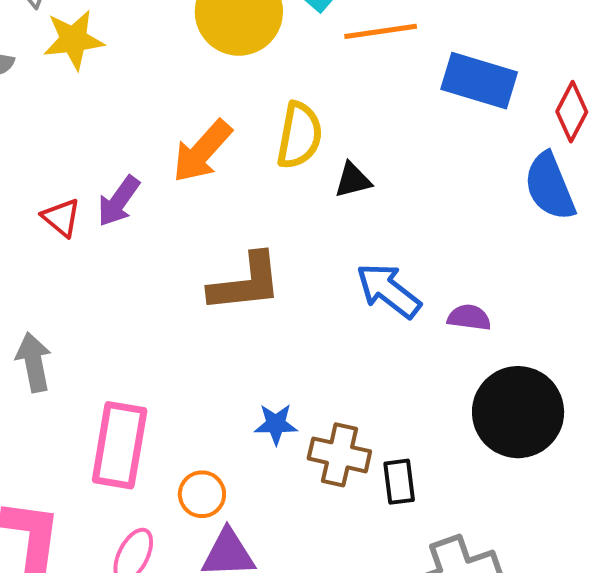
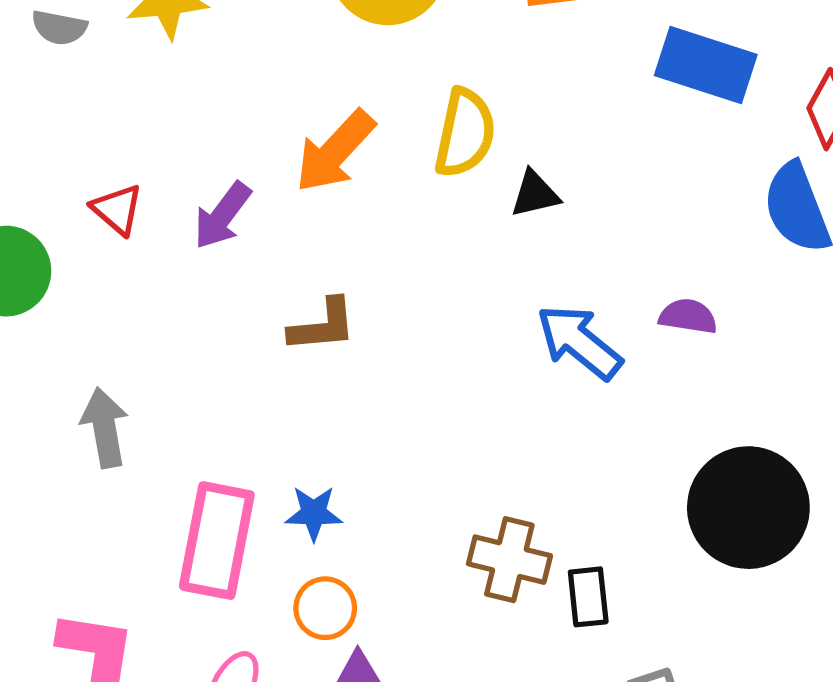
red triangle: (61, 218) -> (117, 209), moved
brown L-shape: (246, 283) -> (323, 326), moved, size x0.7
purple semicircle: (469, 317) -> (688, 316), moved
blue star: (276, 424) -> (314, 513), moved

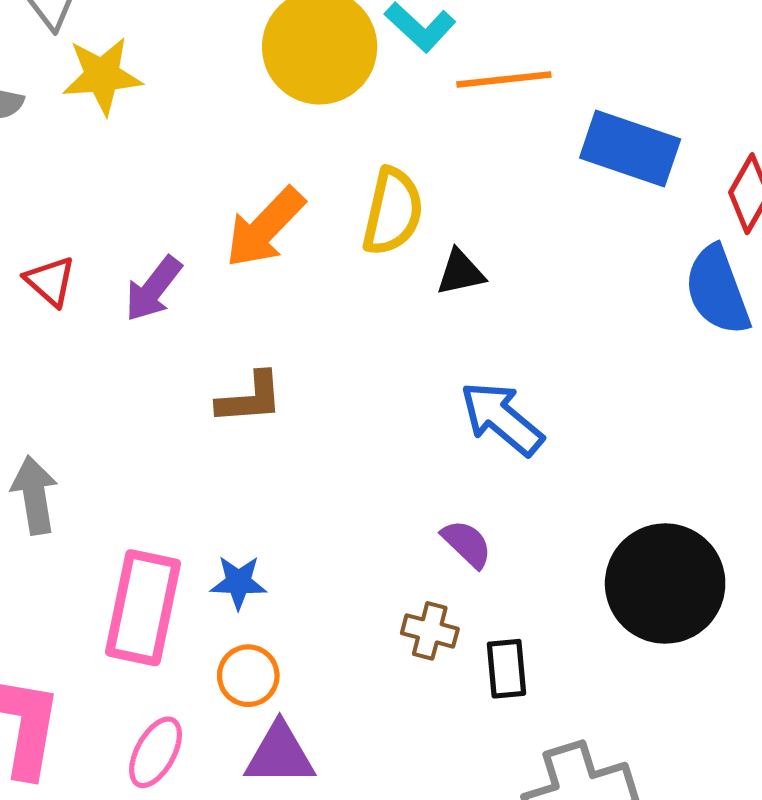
purple semicircle: (688, 316) -> (467, 544), moved, turned 34
brown cross: (509, 560) -> (430, 631), size x0.7

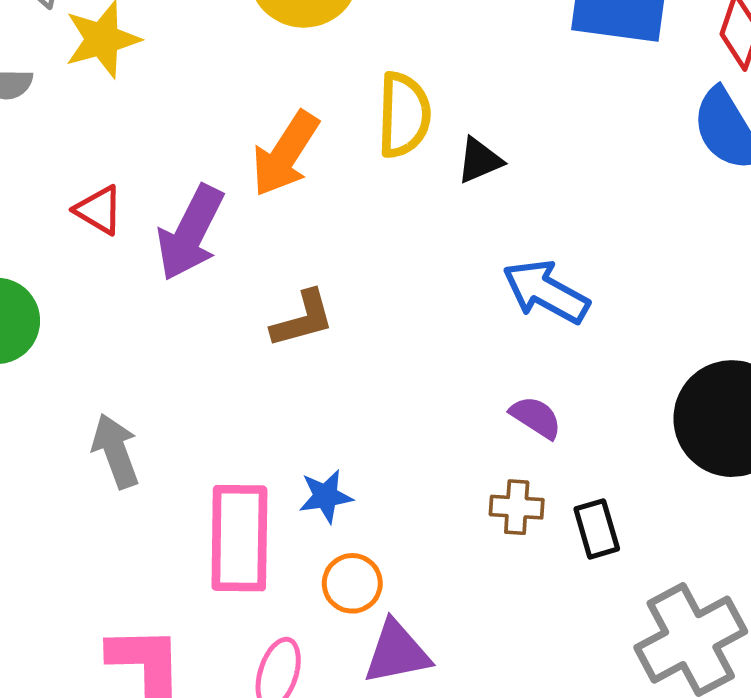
red triangle: (50, 281) -> (99, 210), moved
purple arrow: (153, 289) -> (190, 233), size x1.4

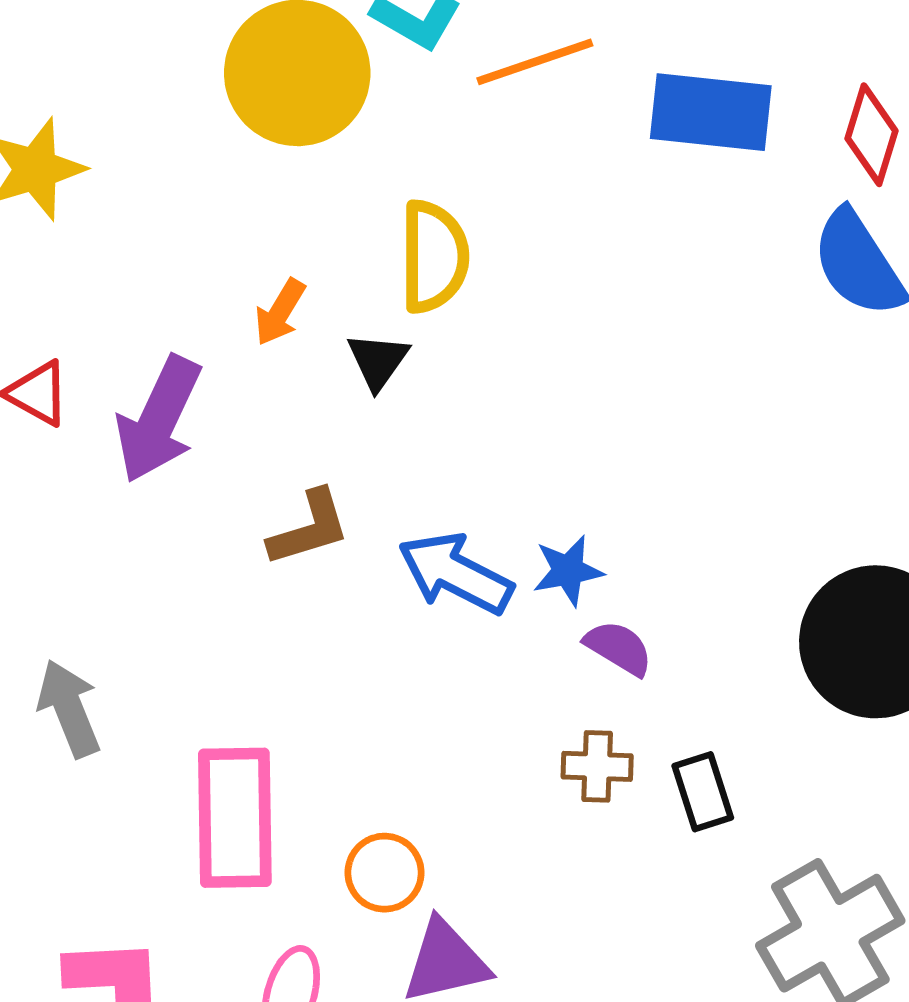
orange arrow: (285, 154) -> (280, 312), size x0.6
black triangle: (480, 160) -> (378, 361), moved, turned -30
blue arrow: (546, 292) -> (455, 573), moved
blue star: (326, 496) -> (568, 571), moved

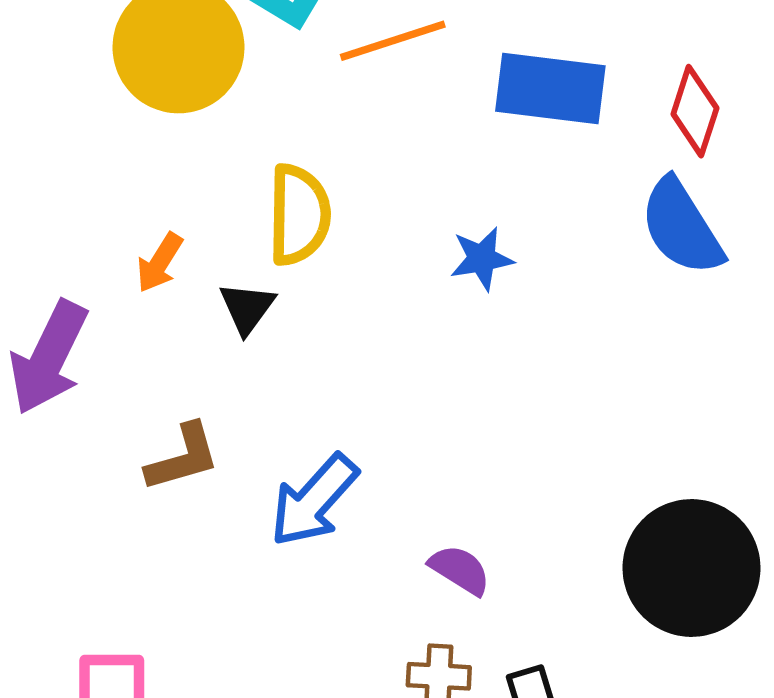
blue star: (568, 571) -> (482, 259), moved
blue arrow: (455, 573) -> (314, 500), turned -76

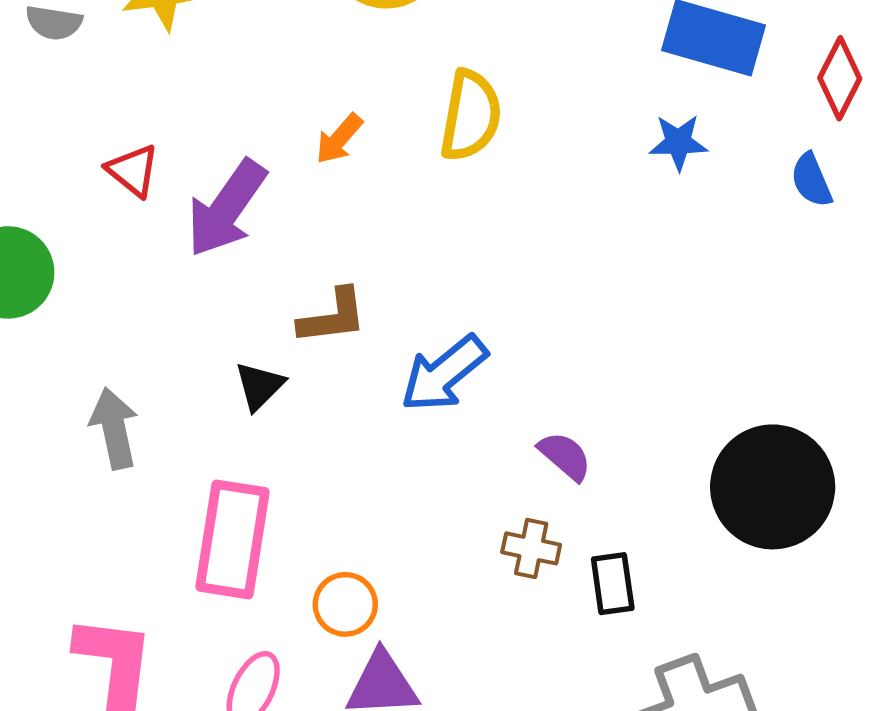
blue semicircle: (681, 227) -> (811, 180), size x0.6
blue star: (482, 259) -> (678, 142), moved
black triangle: (247, 308) -> (259, 386), moved

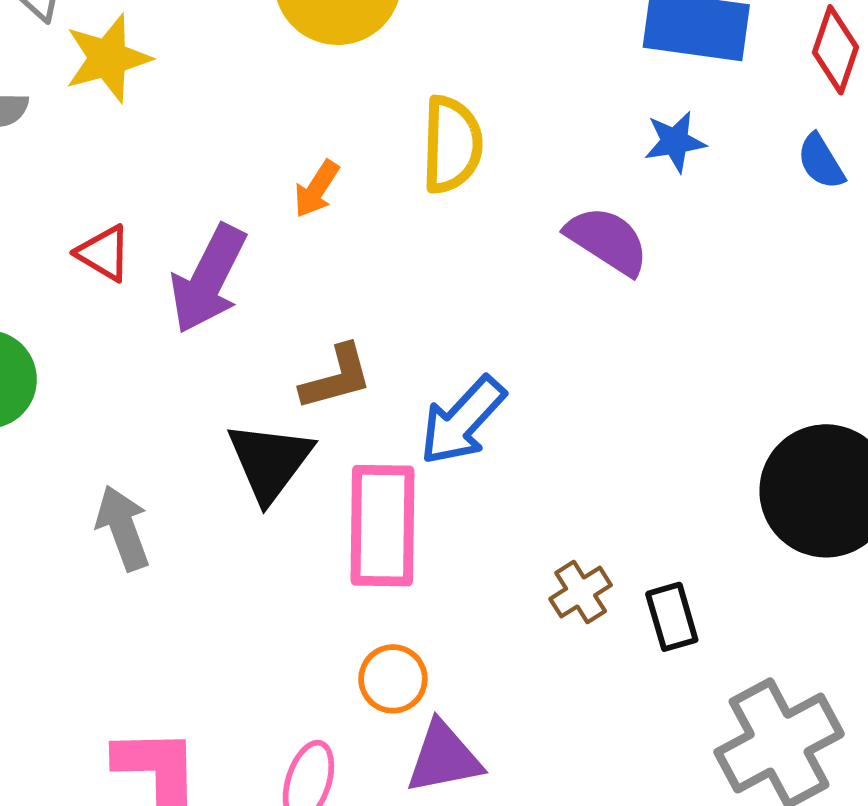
black triangle: (259, 386) -> (270, 462), size x1.6
purple semicircle: (565, 456) -> (607, 240), moved, size x1.4
pink rectangle: (233, 539) -> (383, 526), moved
brown cross: (531, 548) -> (581, 592), turned -36

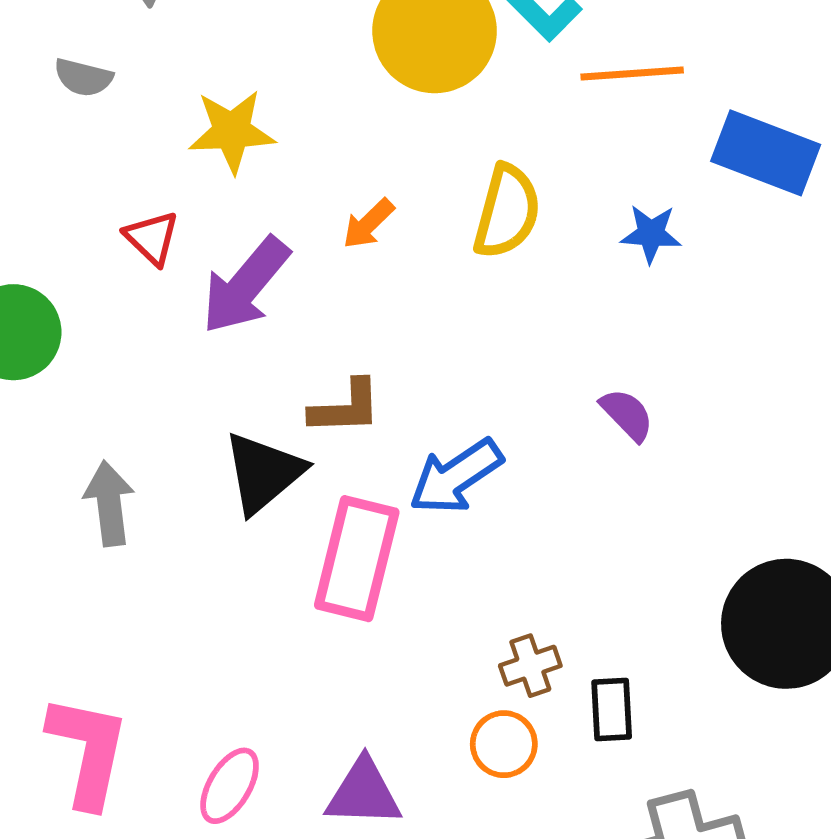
yellow star: (108, 58) -> (232, 131), moved
blue star: (675, 142) -> (651, 234), moved
purple semicircle: (607, 240) -> (627, 415), moved, size x0.7
orange circle: (393, 679) -> (504, 744), moved

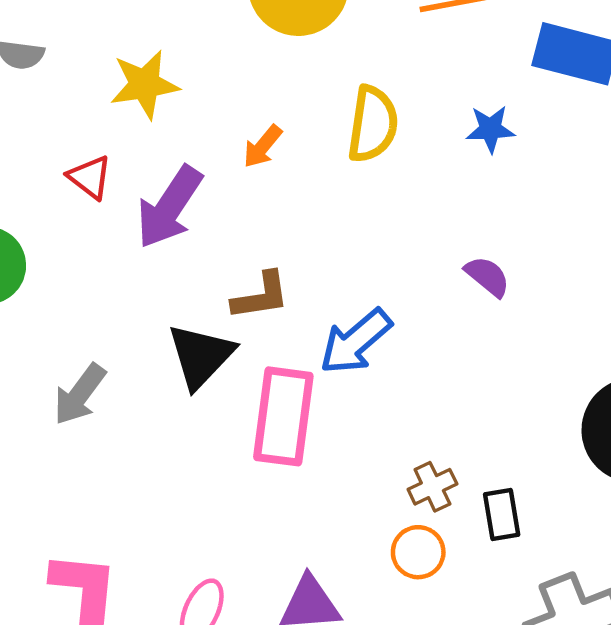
gray arrow: (109, 503) -> (80, 394), turned -130

